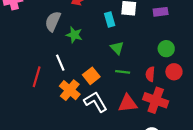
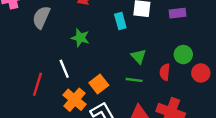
gray semicircle: (53, 21) -> (41, 17), moved
green triangle: (117, 48) -> (139, 56), moved
red circle: (174, 72) -> (201, 73), moved
red semicircle: (150, 74) -> (165, 72), moved

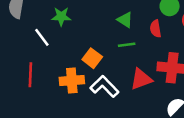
white line: (64, 69) -> (42, 37), moved
orange cross: (75, 100) -> (72, 80), turned -30

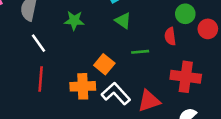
green triangle: (125, 20) -> (123, 21), moved
white line: (42, 37) -> (39, 43), moved
red triangle: (141, 79) -> (149, 101), moved

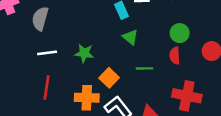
green circle: (185, 14) -> (180, 33), moved
green star: (74, 21) -> (84, 53), moved
white line: (39, 43) -> (47, 53), turned -66

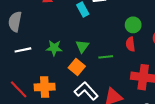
green triangle: (130, 37) -> (82, 46), moved, turned 32
red line: (47, 88) -> (19, 89), moved, turned -48
orange cross: (87, 98) -> (45, 87), moved

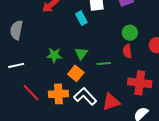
white line: (23, 50) -> (16, 65), moved
orange cross: (45, 87) -> (58, 94), moved
red line: (19, 89) -> (31, 93), moved

